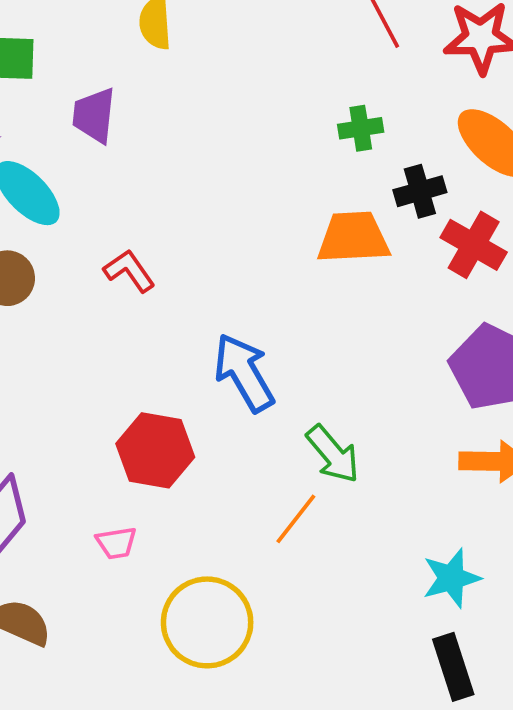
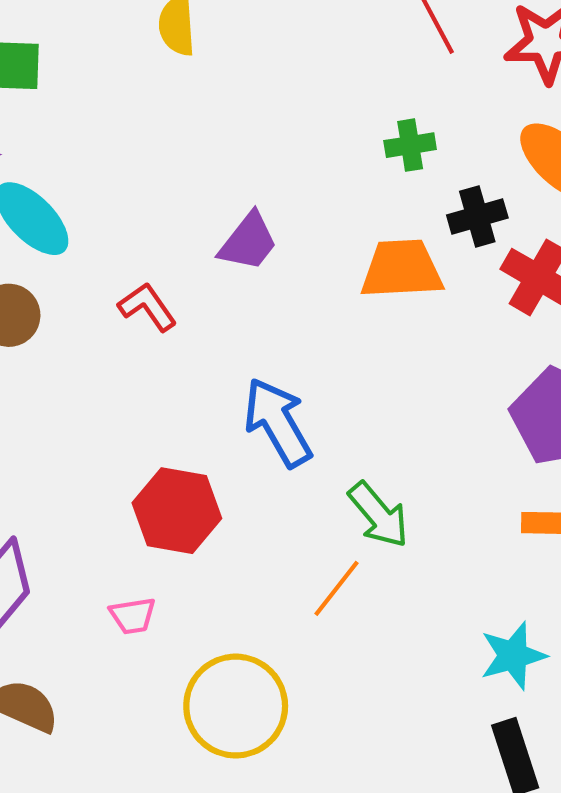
purple trapezoid: (94, 115) -> (248, 242), moved, turned -148

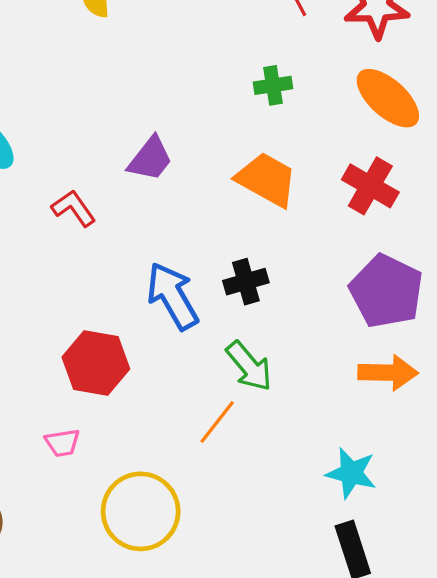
black cross: (477, 217) -> (246, 282), moved
orange trapezoid: (402, 269) -> (267, 180), turned 32
cyan star: (513, 656) -> (351, 473), turned 30

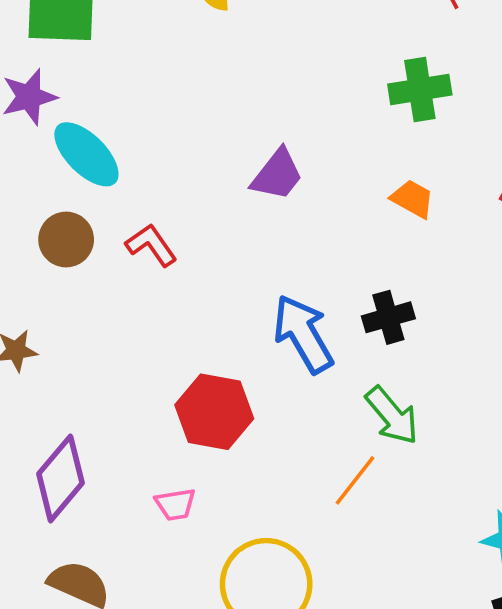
green cross: (273, 85) -> (420, 89), size x1.4
orange trapezoid: (267, 180) -> (412, 199), size x0.6
red L-shape: (74, 208) -> (151, 245), moved

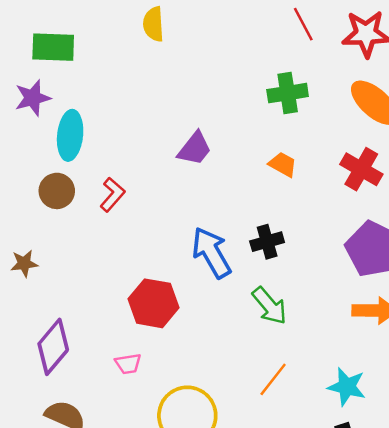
cyan ellipse: (86, 154) -> (70, 135), turned 51
red L-shape: (151, 245) -> (112, 195), turned 76
orange line: (355, 480) -> (273, 379), moved

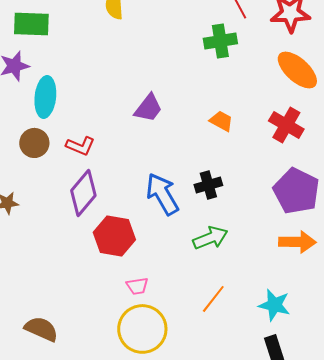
green cross: (288, 93) -> (220, 41), moved
red L-shape: (112, 195) -> (80, 146), turned 72
green arrow: (269, 306) -> (210, 238), turned -72
purple diamond: (53, 347) -> (83, 193), moved
pink trapezoid: (128, 364) -> (137, 286), moved

